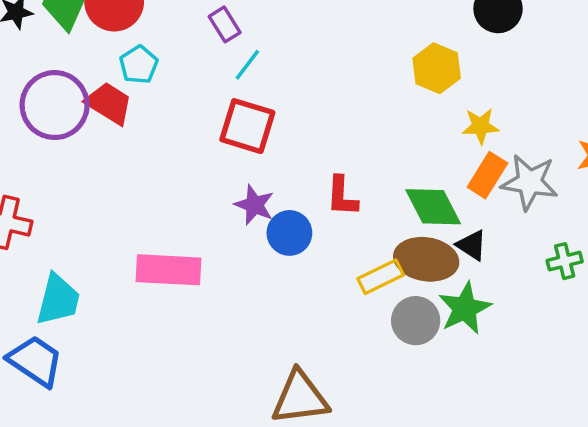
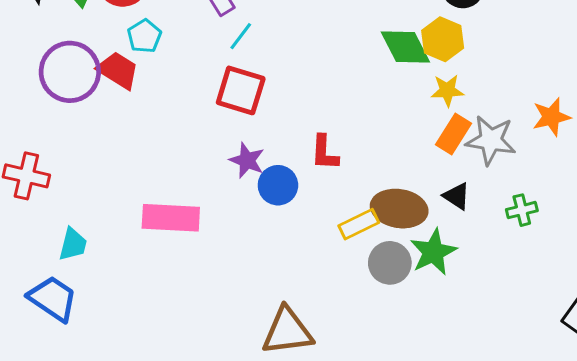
yellow hexagon: (437, 68) -> (443, 39), moved
green diamond: (433, 207) -> (405, 47), moved
black triangle: (472, 245) -> (457, 196), moved
cyan trapezoid: (58, 300) -> (73, 244), size x0.7

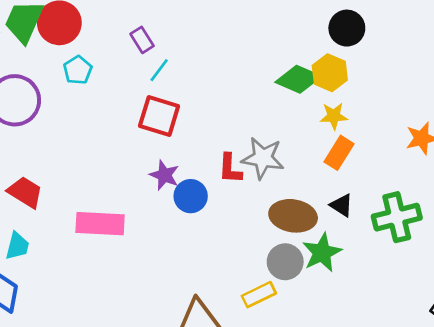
green diamond: (405, 47) -> (298, 79), turned -39
red trapezoid: (118, 70) -> (25, 192), moved
gray star: (491, 140) -> (263, 158), moved
green cross: (522, 210) -> (397, 217), size x1.8
yellow rectangle: (359, 224) -> (259, 295), moved

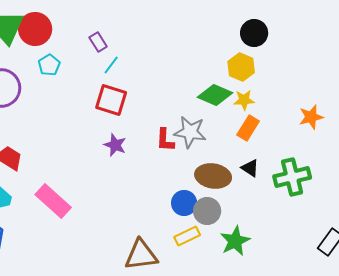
green diamond: (298, 79) -> (215, 95), moved
blue circle: (191, 196) -> (184, 203), moved
pink rectangle: (100, 224) -> (53, 201), moved, turned 39
green star: (322, 253) -> (235, 241), moved

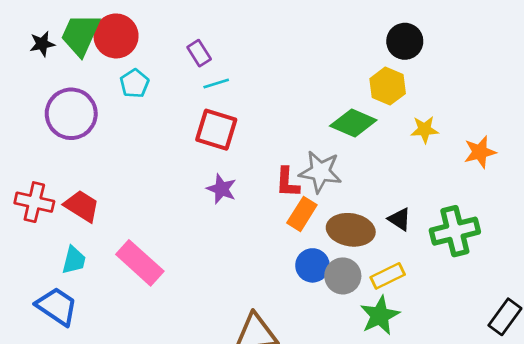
cyan line: (111, 65) -> (216, 83), turned 36
yellow star: (244, 100) -> (425, 130), moved
orange rectangle: (248, 128) -> (302, 214), moved
yellow rectangle: (187, 236) -> (388, 276), moved

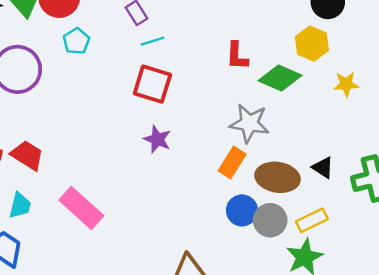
red L-shape: (287, 182) -> (237, 56), moved

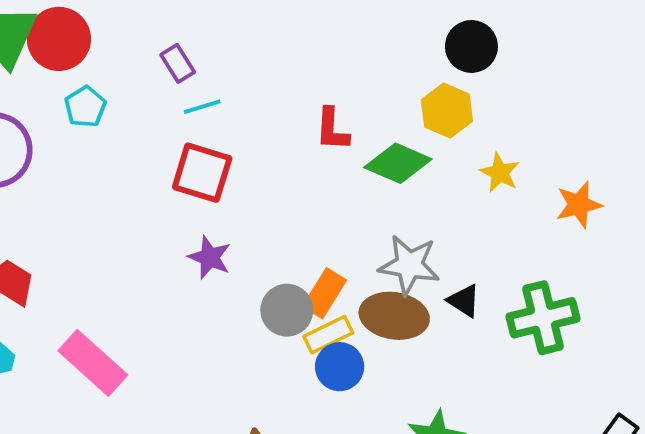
yellow star: (346, 84) -> (500, 173), turned 30
gray star: (249, 123) -> (409, 265), moved
gray circle: (270, 220) -> (287, 310), moved
yellow rectangle: (312, 220) -> (328, 335), moved

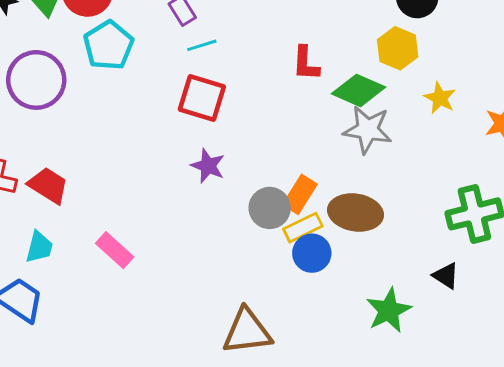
cyan pentagon: (85, 107) -> (108, 45), size x1.5
gray star: (409, 265) -> (368, 130), moved
black triangle: (464, 301) -> (446, 276), moved
pink rectangle: (93, 363) -> (115, 250), size x0.7

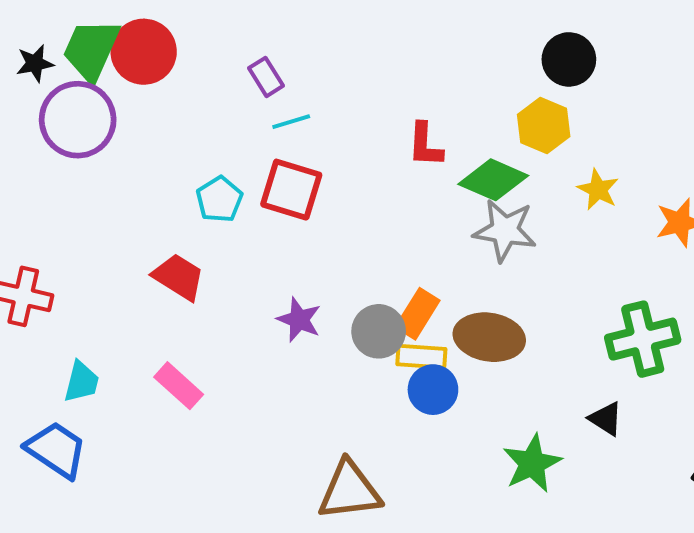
cyan pentagon: (108, 45) -> (219, 199), moved, size x0.7
purple circle: (36, 80) -> (78, 120), moved
purple star: (208, 166) -> (299, 320), moved
red trapezoid: (48, 185) -> (179, 277), moved
yellow rectangle: (303, 228) -> (421, 357), turned 30

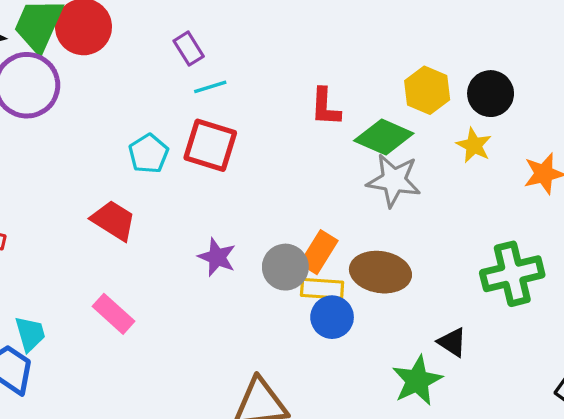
black circle: (569, 59) -> (491, 94), moved
cyan trapezoid: (82, 382) -> (30, 334), moved, turned -30
black triangle: (606, 419) -> (452, 342), moved

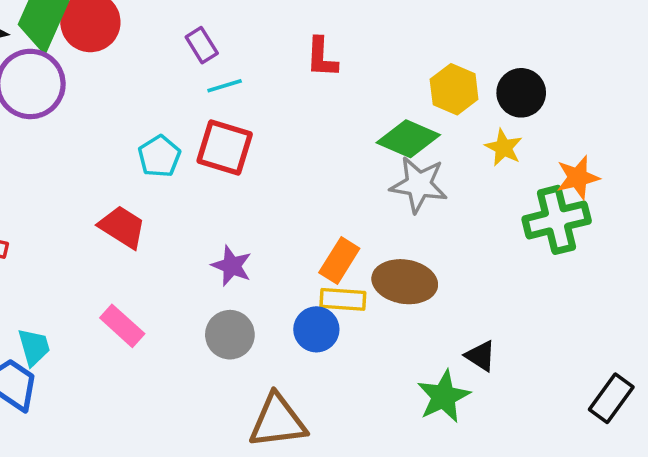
red L-shape: (325, 107) -> (322, 57), moved
gray circle: (285, 267) -> (230, 335), moved
green cross: (512, 274) -> (557, 220), moved
blue circle: (332, 317) -> (316, 329), moved

